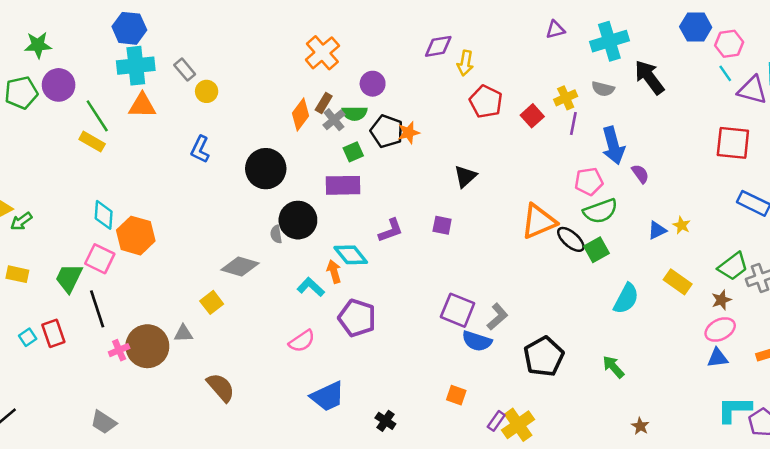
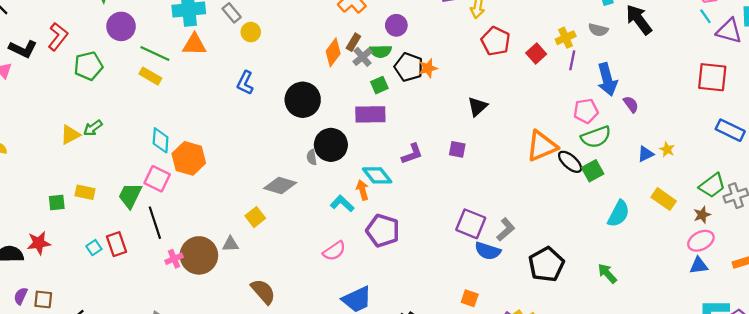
green pentagon: (21, 93) -> (88, 66), moved
green line: (97, 116) -> (155, 53), turned -32
green arrow: (21, 221) -> (93, 128), moved

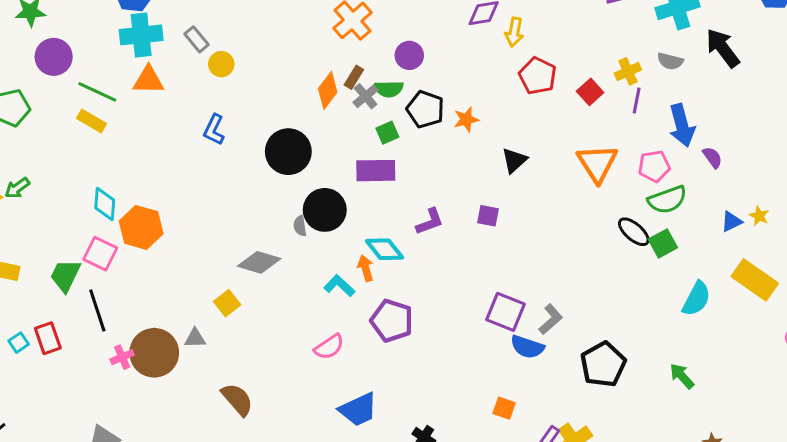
orange star: (428, 68) -> (466, 120), moved
orange triangle: (542, 146) -> (597, 163), moved, turned -40
yellow rectangle: (664, 199) -> (755, 280), size x1.4

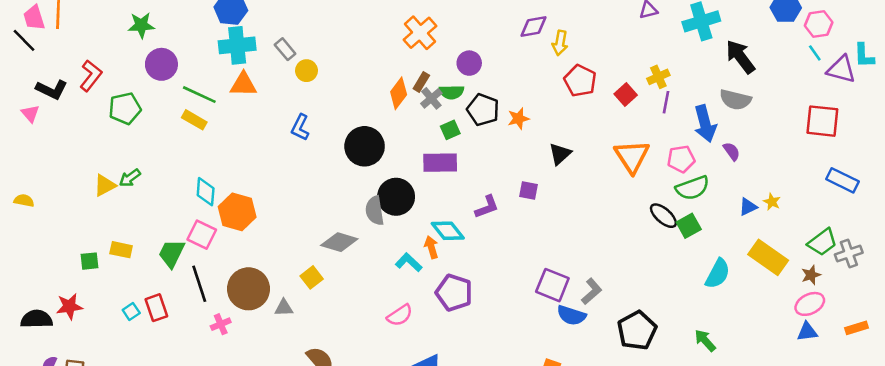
gray semicircle: (670, 61) -> (735, 100), moved, size x1.4
purple square: (488, 216) -> (528, 190), moved
gray semicircle: (300, 226) -> (375, 211), size x1.6
brown circle: (154, 353) -> (248, 289), moved

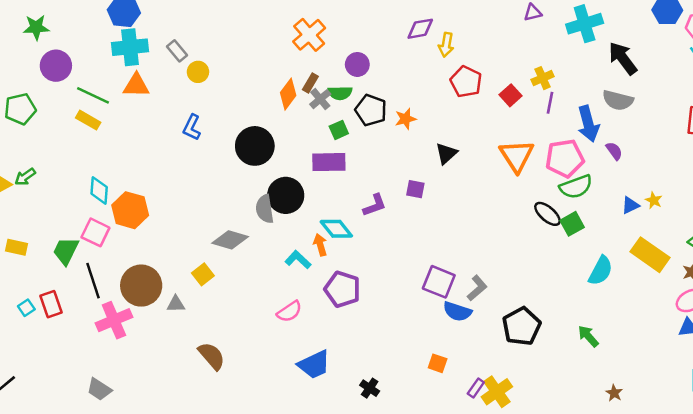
pink pentagon: (681, 159) -> (565, 158), size x1.4
pink cross: (221, 324) -> (114, 320), size x1.8

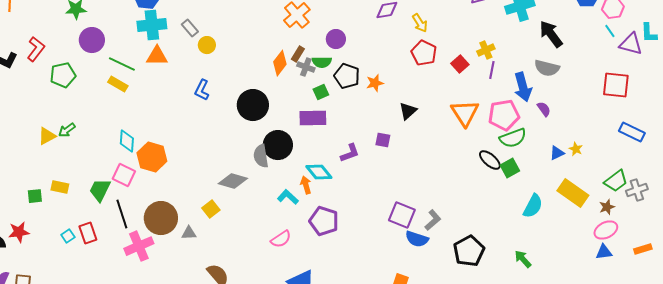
yellow arrow: (446, 45) -> (420, 23), moved, turned -42
gray cross: (320, 99) -> (306, 67), turned -30

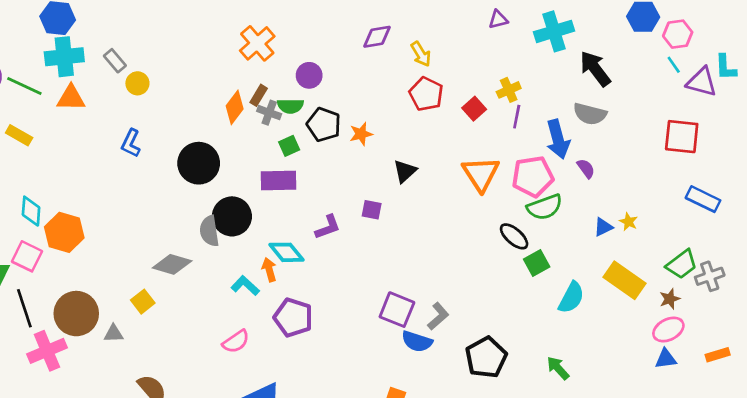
green line: (122, 64) -> (24, 86), moved
green square: (510, 168) -> (537, 263), moved

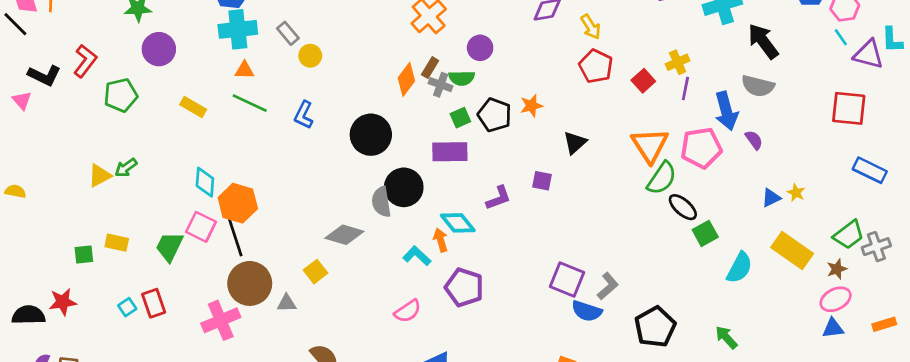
green line: (24, 86) -> (250, 103), moved
orange triangle: (71, 98) -> (244, 70), size x0.7
black pentagon: (324, 125) -> (495, 115), moved
green semicircle: (545, 207) -> (662, 178), moved, turned -36
black line: (24, 308) -> (235, 237), moved

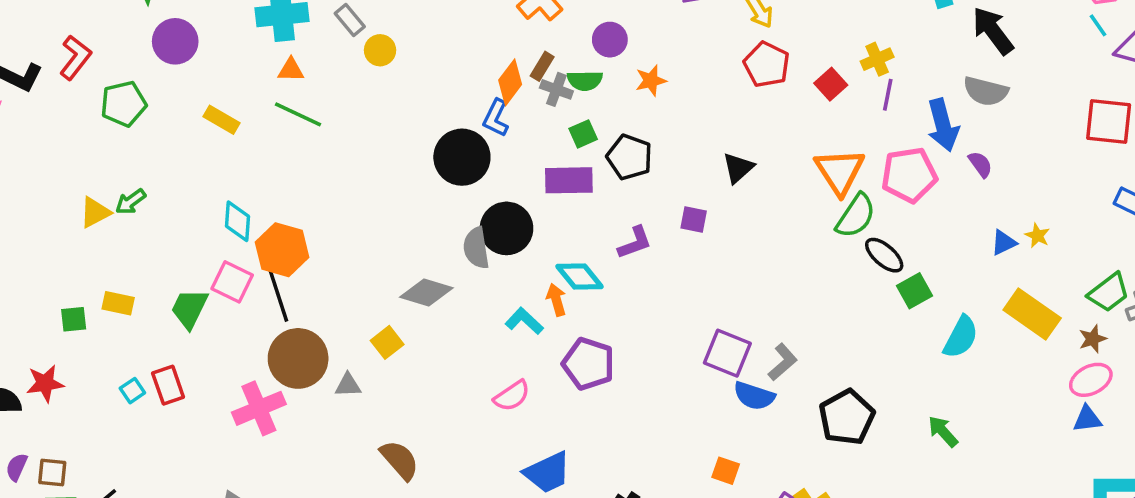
orange star: (531, 106) -> (651, 81), moved
blue L-shape: (304, 115) -> (496, 118), moved
black pentagon: (495, 115) -> (629, 157), moved

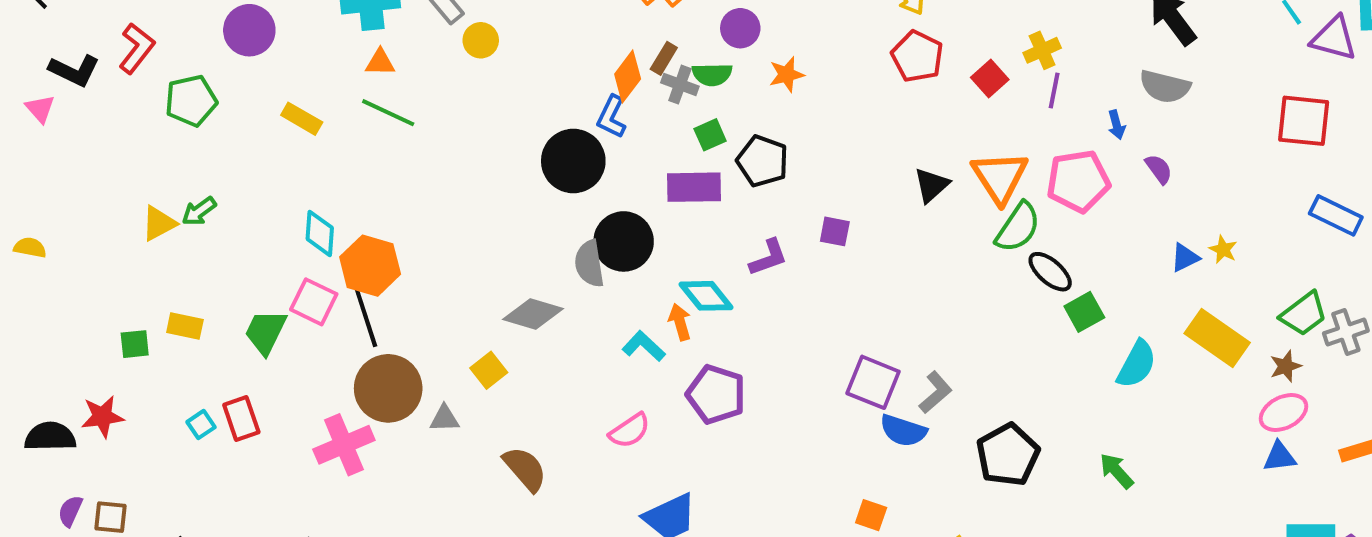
blue arrow: (943, 125) -> (1117, 125), size x0.5
black triangle: (738, 168) -> (931, 185), moved
brown semicircle: (400, 460) -> (525, 469), moved

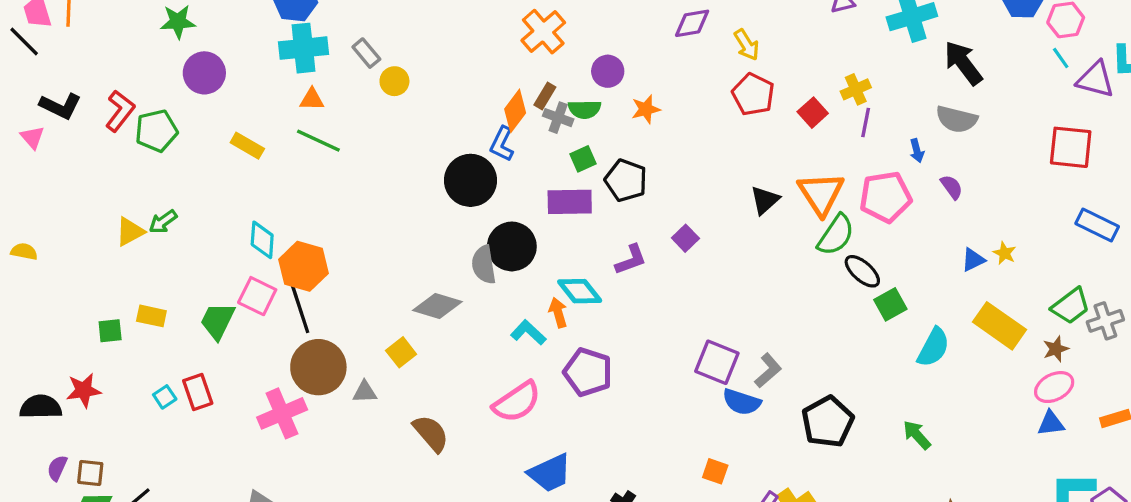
red L-shape: (137, 48) -> (120, 111), moved
purple square: (835, 231) -> (685, 238), turned 35
pink semicircle: (630, 431) -> (517, 402), size x1.4

